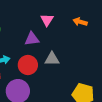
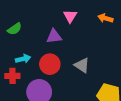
gray triangle: (52, 59) -> (82, 65), moved, turned 35

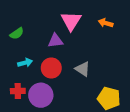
pink triangle: (70, 16) -> (71, 21), size x1.5
red cross: (12, 76) -> (18, 91), moved

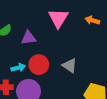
purple triangle: (55, 41) -> (28, 38), moved
cyan arrow: (25, 63) -> (18, 68), moved

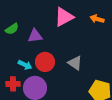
pink triangle: (58, 18) -> (64, 17), turned 30
cyan arrow: (18, 68) -> (25, 65), turned 40

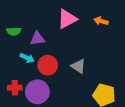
green semicircle: (12, 29) -> (14, 31), turned 32
cyan arrow: (25, 65) -> (27, 58), moved

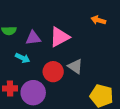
pink triangle: (67, 19) -> (59, 37), moved
red circle: (48, 65) -> (53, 72), moved

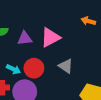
cyan arrow: (23, 58) -> (13, 69), moved
red circle: (53, 72) -> (34, 68), moved

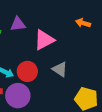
purple triangle: (25, 38) -> (18, 24), moved

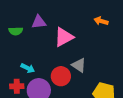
red circle: (27, 71) -> (61, 76), moved

